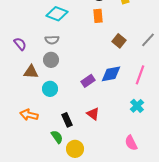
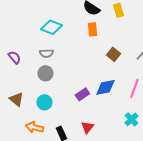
brown triangle: (31, 72) -> (16, 99), moved, turned 35
red triangle: (93, 114) -> (87, 127), turned 32
orange arrow: (29, 115) -> (34, 127), moved

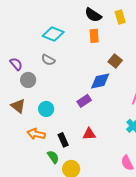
gray semicircle: (46, 53) -> (48, 60), turned 32
gray circle: (45, 73) -> (28, 80), moved
blue diamond: (105, 87) -> (100, 81), moved
red triangle: (87, 127) -> (89, 134), turned 48

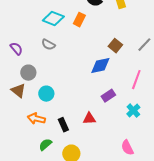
orange rectangle: (94, 36) -> (79, 20), moved, turned 32
gray circle: (28, 80) -> (28, 73), moved
purple rectangle: (84, 101) -> (108, 96), moved
green semicircle: (53, 157) -> (45, 145), moved, turned -96

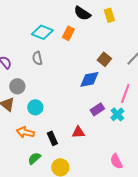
gray semicircle: (48, 45) -> (37, 58), turned 48
cyan cross: (133, 111) -> (117, 114), moved

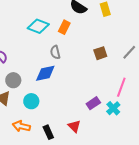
gray semicircle: (37, 58) -> (55, 52), moved
brown square: (104, 59) -> (100, 53), turned 32
blue diamond: (89, 79) -> (45, 73), moved
red triangle: (78, 132) -> (74, 126), turned 48

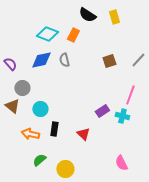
blue diamond: (45, 73) -> (41, 60), moved
cyan cross: (113, 108) -> (122, 116), turned -32
black rectangle: (48, 132) -> (54, 129), moved, turned 32

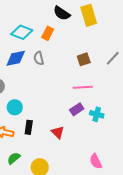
yellow rectangle: (114, 17) -> (89, 15), size x1.5
pink line: (130, 95) -> (83, 87), moved, turned 66

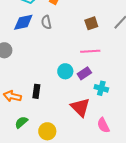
cyan circle: (15, 107) -> (65, 71), moved
cyan cross: (97, 114) -> (101, 88), moved
red triangle: (58, 132) -> (80, 107), moved, size x1.5

